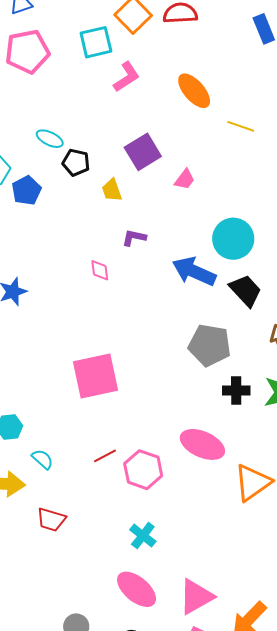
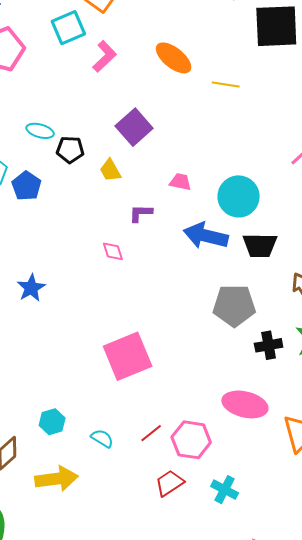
pink trapezoid: (185, 179) -> (180, 182), moved, turned -105
black trapezoid: (246, 291) -> (260, 245), turned 144
cyan semicircle: (42, 459) -> (102, 438), moved
red trapezoid: (51, 520) -> (170, 483), moved, turned 140
cyan cross: (143, 536) -> (225, 490), moved

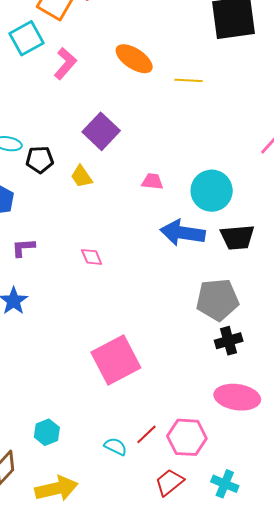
purple L-shape: (141, 213) -> (23, 248), moved
black cross: (269, 345) -> (229, 341), moved
cyan semicircle: (102, 438) -> (116, 446), moved

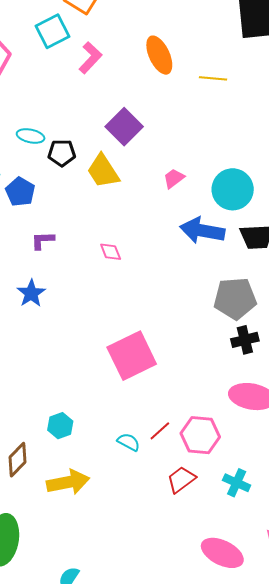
orange ellipse: (134, 59) -> (159, 55), turned 30
yellow trapezoid: (82, 177) -> (103, 171), size x1.5
pink trapezoid: (152, 181) -> (174, 178), turned -45

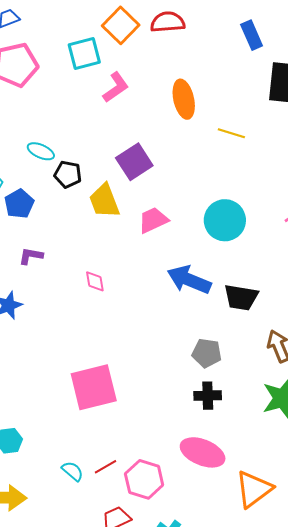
pink trapezoid: (174, 178) -> (153, 220), moved, size x1.4
cyan circle: (233, 189) -> (225, 220), moved
gray pentagon: (235, 298) -> (207, 353), size x0.7

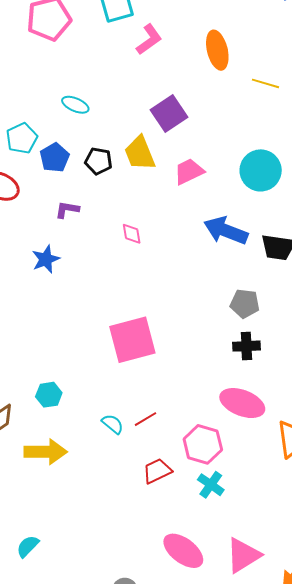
black pentagon: (68, 174) -> (98, 161), moved
pink hexagon: (144, 479) -> (203, 444), moved

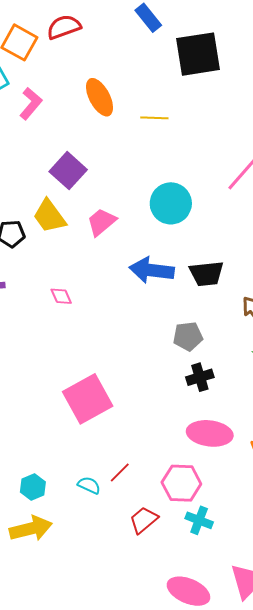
cyan hexagon: (49, 395) -> (33, 487), moved

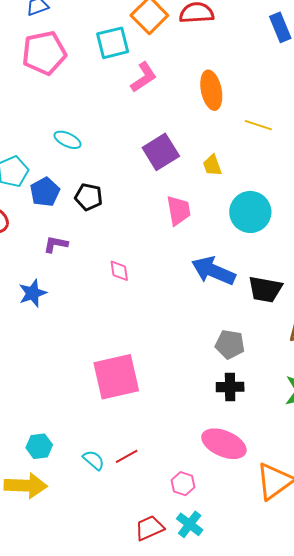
yellow trapezoid: (49, 216) -> (212, 165), moved, size x0.6
pink trapezoid: (102, 222) -> (179, 211), turned 104
pink hexagon: (181, 483) -> (183, 484), size x0.6
red trapezoid: (144, 520) -> (150, 528), moved

